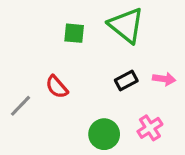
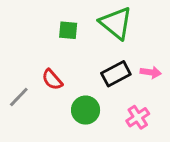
black rectangle: (126, 81) -> (116, 74), size x1.4
green circle: (104, 134) -> (86, 110), moved

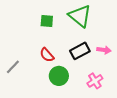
red semicircle: (52, 80) -> (47, 55), moved

